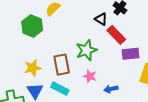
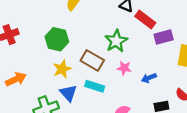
green hexagon: (32, 26) -> (57, 39), moved
brown rectangle: (62, 65) -> (92, 60), turned -40

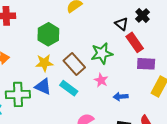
blue triangle: (68, 93) -> (43, 87), turned -42

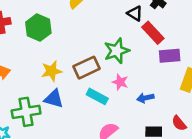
green hexagon: (48, 34) -> (38, 28), moved
brown rectangle: (74, 64) -> (86, 68), turned -65
cyan rectangle: (69, 88) -> (97, 96), moved

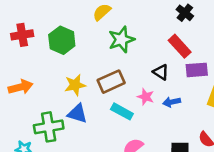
black triangle: (135, 13) -> (161, 72), moved
green star: (117, 51) -> (121, 40), moved
blue arrow: (145, 98) -> (172, 102), moved

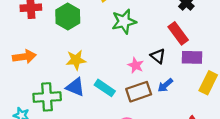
brown rectangle: (111, 82) -> (139, 92), moved
pink star: (146, 97) -> (136, 65), moved
blue arrow: (172, 102) -> (165, 85), turned -35
cyan rectangle: (122, 111) -> (105, 88), moved

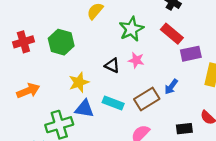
green star: (124, 22) -> (131, 29), moved
black triangle: (158, 56) -> (112, 65), moved
pink star: (136, 65) -> (136, 60), moved

